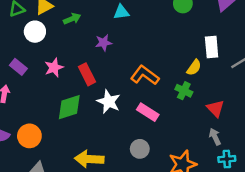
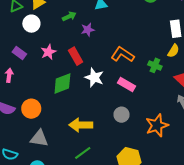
green arrow: (72, 19) -> (69, 16), moved
yellow semicircle: (194, 68) -> (173, 51), moved

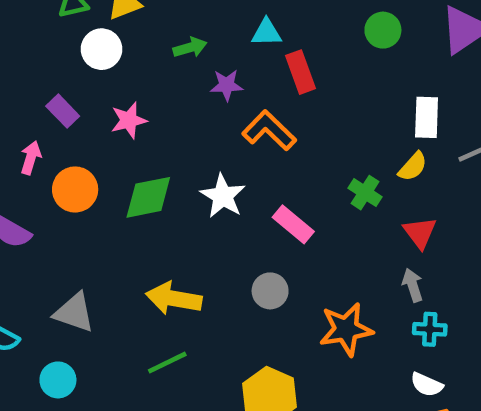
orange L-shape: (123, 55) -> (269, 130), moved
red rectangle: (76, 56) -> (300, 72), moved
orange circle: (31, 109) -> (75, 189), moved

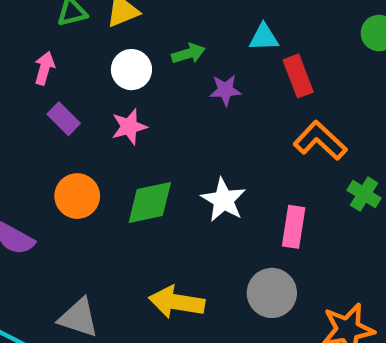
white circle: (102, 49) -> (131, 70), moved
orange L-shape: (269, 130) -> (320, 141), moved
pink arrow: (31, 158) -> (44, 68), moved
pink rectangle: (293, 224) -> (294, 227), turned 60
gray circle: (270, 291) -> (272, 293), size x1.4

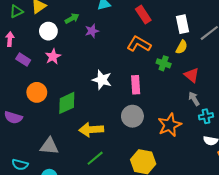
red rectangle: (298, 76) -> (143, 15), moved
green diamond: (150, 203) -> (67, 103), moved

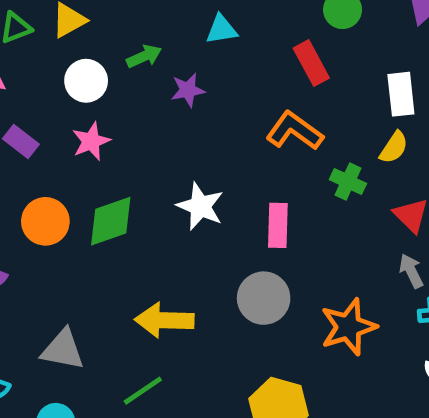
green diamond: (67, 103) -> (111, 221), moved
green line: (95, 158) -> (143, 391), moved

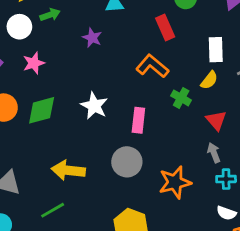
green arrow: (144, 56) -> (50, 15), moved
white circle: (86, 81) -> (19, 27), moved
purple star: (188, 90) -> (92, 38), turned 30

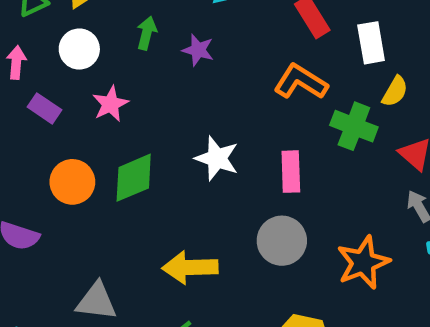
green arrow: (50, 15) -> (147, 33), moved, turned -48
white rectangle: (216, 50) -> (371, 43), moved
green cross: (181, 98) -> (354, 126), size x1.4

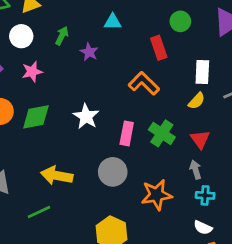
white rectangle: (371, 43) -> (202, 72), moved
green cross: (354, 126) -> (162, 133), moved

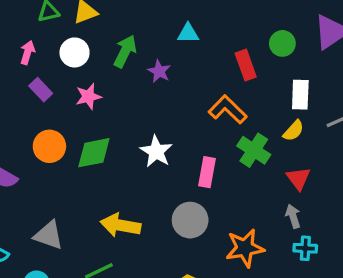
green circle: (180, 21) -> (282, 43), moved
green arrow: (62, 36) -> (125, 51), size x1.4
green cross: (162, 133) -> (254, 150), moved

